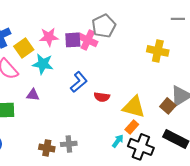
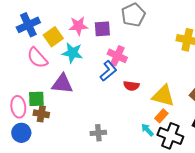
pink cross: (88, 40) -> (117, 56), moved
purple triangle: (33, 95) -> (62, 84), size x1.6
cyan arrow: (118, 141) -> (147, 130), turned -80
brown cross: (47, 148) -> (41, 114), moved

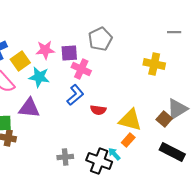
pink cross: (117, 56) -> (81, 69), moved
black cross: (170, 136) -> (99, 161), moved

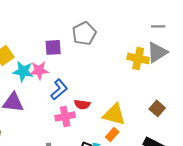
pink star: (45, 50) -> (39, 70), moved
pink cross: (81, 69) -> (65, 116), moved, turned -36
gray triangle: (177, 109) -> (157, 52), moved
brown square: (164, 119) -> (157, 108), moved

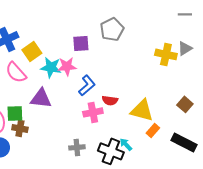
gray line: (158, 26) -> (185, 14), moved
gray triangle: (157, 52) -> (185, 48), size x0.7
orange rectangle: (112, 134) -> (153, 130), moved

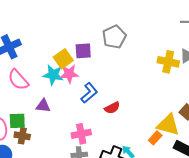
yellow square: (32, 51) -> (63, 59), moved
purple triangle: (41, 98) -> (43, 106), size x0.7
red semicircle: (110, 100) -> (112, 108), turned -35
yellow triangle: (142, 110) -> (168, 125), moved
pink cross: (93, 112) -> (81, 134), moved

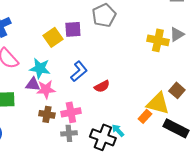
pink star: (69, 74) -> (46, 89), moved
cyan star: (53, 75) -> (40, 68), moved
brown cross: (22, 136) -> (47, 114), moved

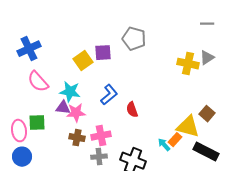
gray pentagon: (104, 15) -> (134, 39), turned -30
red semicircle: (102, 86) -> (132, 110), turned 98
cyan arrow: (118, 130) -> (164, 145), moved

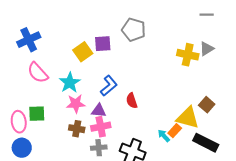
cyan star: (70, 92) -> (70, 83), turned 30
purple triangle: (63, 108) -> (99, 111), moved

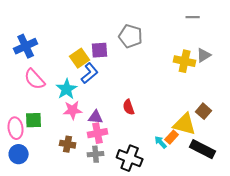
gray line: (207, 15) -> (193, 17), moved
blue L-shape: (109, 86) -> (90, 73), moved
brown cross: (77, 129) -> (68, 144), moved

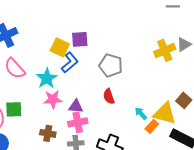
gray pentagon: (131, 36) -> (111, 65), moved
yellow square: (80, 58) -> (60, 47), turned -30
yellow cross: (185, 61) -> (165, 50), turned -35
cyan arrow: (161, 142) -> (141, 113), moved

